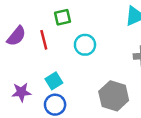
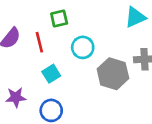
cyan square: (54, 81) -> (51, 74), moved
gray hexagon: (114, 96) -> (113, 74), moved

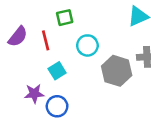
purple star: (16, 97) -> (34, 94), moved

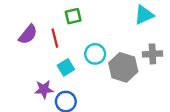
cyan circle: (87, 45) -> (95, 54), moved

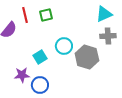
red line: (55, 38) -> (25, 15), moved
gray cross: (152, 54) -> (108, 36), moved

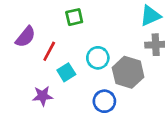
red line: (25, 15) -> (49, 51), moved, turned 42
blue circle: (40, 85) -> (104, 101), moved

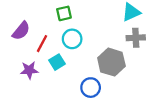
cyan circle: (98, 58) -> (72, 39), moved
purple star: (43, 96) -> (29, 70), moved

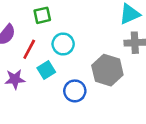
green square: (64, 13) -> (42, 15), moved
blue circle: (91, 88) -> (75, 91), moved

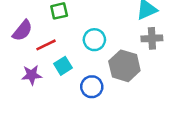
cyan circle: (63, 44) -> (94, 40), moved
red line: (29, 49) -> (46, 45), turned 36

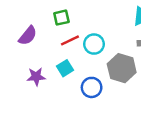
red line: (46, 45) -> (70, 40), moved

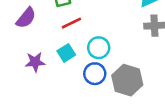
cyan circle: (94, 44) -> (99, 48), moved
gray hexagon: (122, 68) -> (127, 80), moved

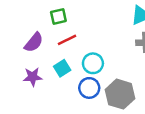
purple semicircle: (26, 18) -> (34, 42), moved

